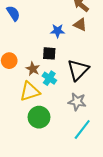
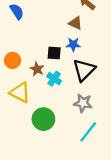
brown triangle: (80, 25) -> (75, 23), moved
blue star: (58, 31) -> (73, 44), moved
yellow triangle: (30, 91) -> (20, 92), moved, turned 45

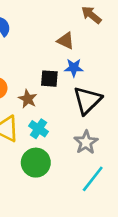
brown triangle: (75, 23) -> (66, 41), moved
cyan cross: (54, 79) -> (39, 129), moved
gray star: (83, 103) -> (86, 142), turned 30

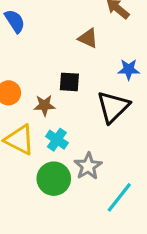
blue star: (74, 68) -> (129, 69), moved
brown star: (28, 99) -> (44, 105), turned -30
gray star: (86, 142) -> (88, 166), moved

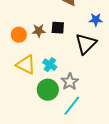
brown star: (44, 105) -> (39, 31), moved
cyan line: (119, 197) -> (72, 106), moved

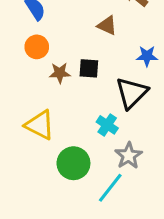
orange circle: (19, 35) -> (37, 47), moved
cyan cross: (50, 65) -> (107, 125), moved
gray star: (70, 82) -> (129, 156), moved

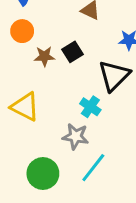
black square: (89, 68) -> (73, 52), turned -36
gray star: (129, 156) -> (76, 136), moved, turned -30
green circle: (73, 163) -> (43, 173), moved

